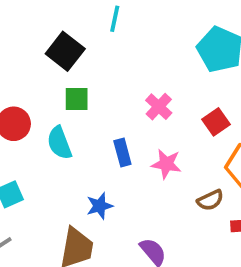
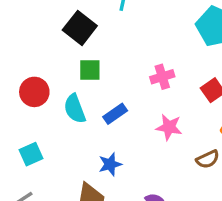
pink cross: (159, 107) -> (162, 77), turned 30
blue rectangle: (122, 152) -> (115, 114), moved, turned 70

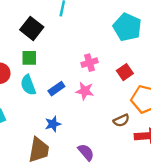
green square: (90, 70) -> (29, 58), moved
pink star: (169, 127) -> (85, 91), moved

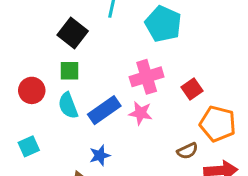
cyan pentagon: (127, 27) -> (163, 24), moved
pink cross: (89, 63) -> (147, 77), size x1.5
blue rectangle: (56, 89) -> (104, 110), size x1.5

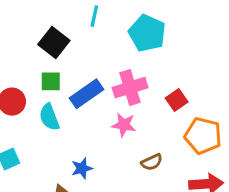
blue rectangle: (104, 110) -> (87, 94), moved
brown semicircle: (187, 151) -> (152, 162), moved

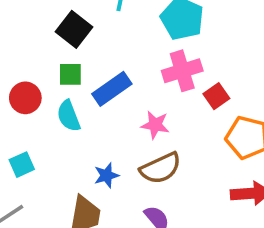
pink cross: (130, 88) -> (182, 71), moved
brown semicircle: (152, 162) -> (161, 168), moved, size x1.6

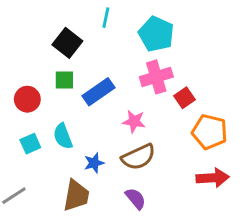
cyan semicircle: (69, 116) -> (63, 136), moved
cyan square: (22, 165) -> (30, 144), moved

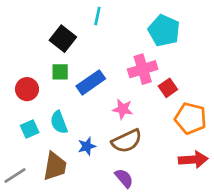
cyan pentagon: (156, 34) -> (164, 31), moved
brown trapezoid: (76, 196) -> (55, 166), moved

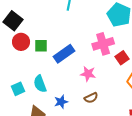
black square: (63, 39) -> (13, 21), moved
red circle: (27, 89) -> (21, 42), moved
brown semicircle: (127, 141) -> (91, 98), size x0.6

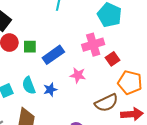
brown semicircle: (91, 98) -> (106, 103), moved, size x1.6
blue star: (61, 102) -> (50, 90), moved

